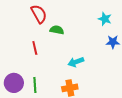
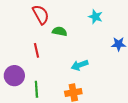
cyan star: (105, 19) -> (95, 17), moved
purple circle: (14, 83) -> (14, 76), moved

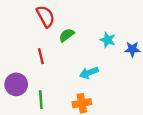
cyan star: (95, 17) -> (108, 40), moved
green semicircle: (60, 31) -> (67, 35), turned -48

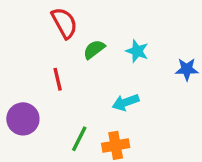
cyan star: (108, 40) -> (137, 51), moved
green line: (41, 100) -> (79, 139), moved, turned 30

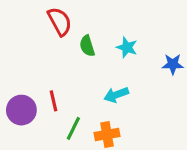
green semicircle: (94, 49) -> (87, 46), turned -70
red line: (58, 79) -> (54, 101), moved

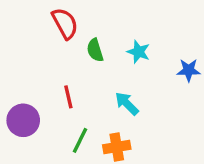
cyan arrow: (116, 95) -> (127, 104), turned 65
red line: (54, 101) -> (68, 97), moved

